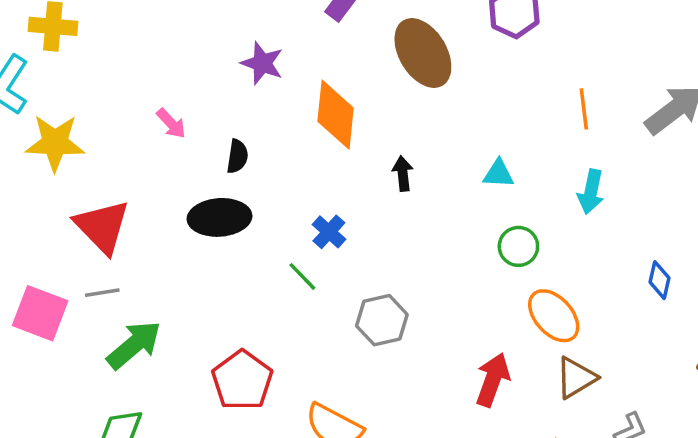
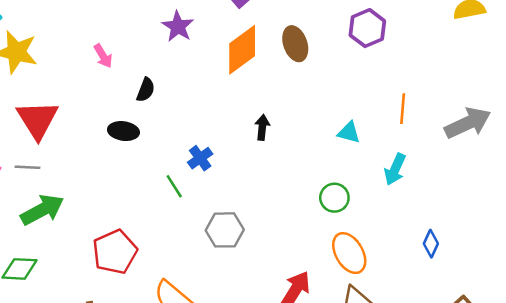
brown ellipse: (423, 53) -> (295, 44), size x0.7
orange diamond: (336, 115) -> (242, 50), moved, turned 36
cyan triangle: (498, 174) -> (349, 133), moved
black ellipse: (220, 217) -> (123, 131), size x0.7

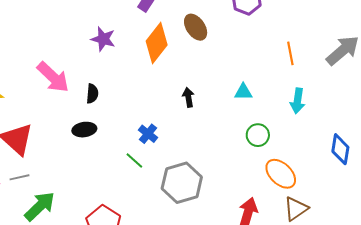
pink arrow: (103, 56) -> (53, 77), size x1.8
cyan triangle: (349, 133) -> (243, 92), moved
gray hexagon: (225, 230) -> (182, 183), size x1.4
blue diamond: (431, 244) -> (340, 149), size x1.4

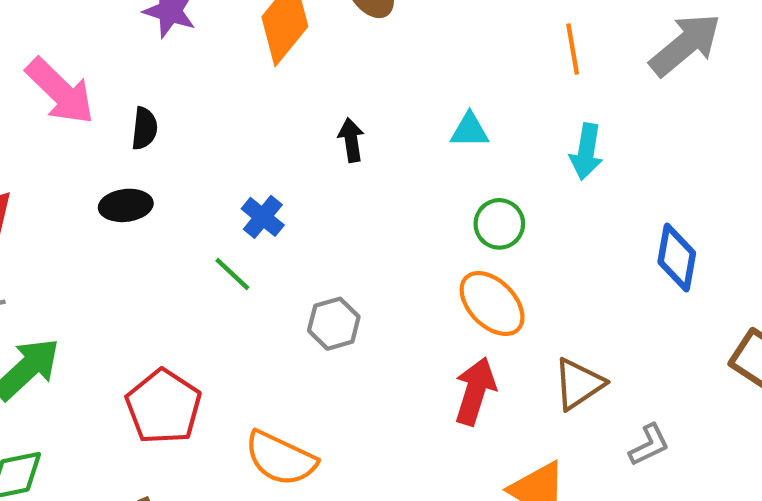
orange ellipse: (281, 174) -> (492, 304), moved
gray hexagon: (182, 183) -> (334, 324), size x0.6

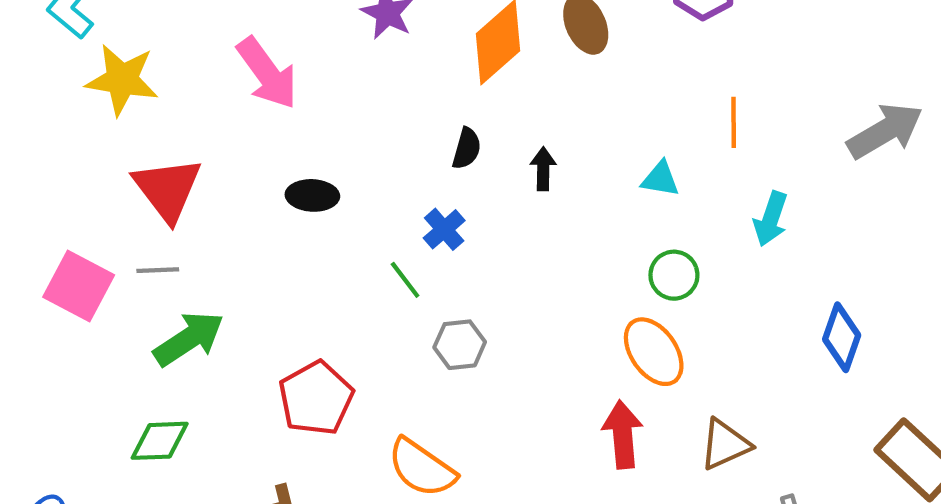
orange line: (573, 49) -> (734, 122), moved
black semicircle: (144, 128) -> (467, 149), moved
gray hexagon: (334, 324) -> (460, 345), moved
red arrow: (475, 391) -> (623, 434), turned -32

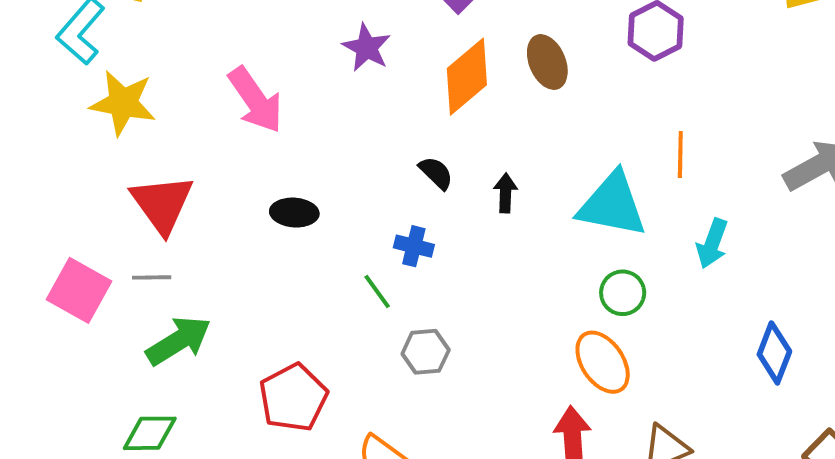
black semicircle: (467, 149) -> (436, 173), turned -63
cyan triangle: (660, 179) -> (612, 205), size x2.0
blue cross: (444, 229) -> (414, 246), turned -36

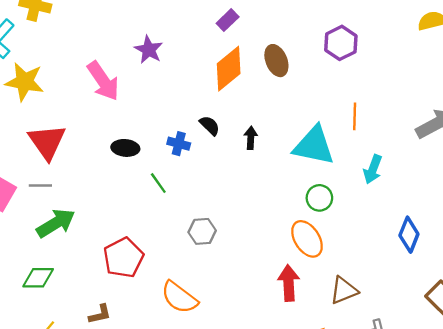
purple star: (367, 48) -> (149, 50), moved
blue cross: (414, 246) -> (179, 144), moved
green line: (377, 292) -> (158, 183), moved

